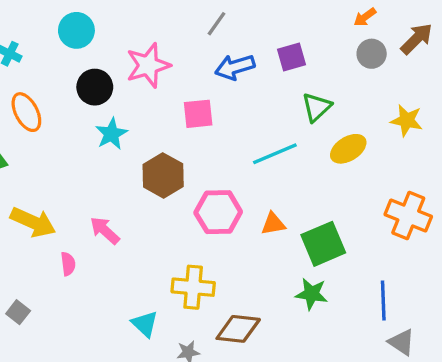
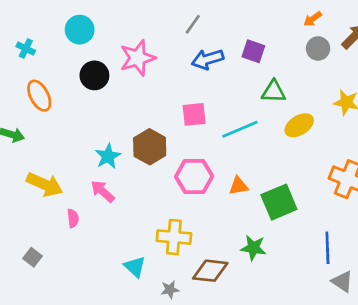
purple square: (292, 57) -> (253, 51), turned 35
green triangle: (317, 107) -> (274, 92), turned 45
pink square: (198, 114) -> (194, 114), moved
cyan star: (111, 134) -> (108, 156), moved
green star: (312, 294) -> (253, 248), moved

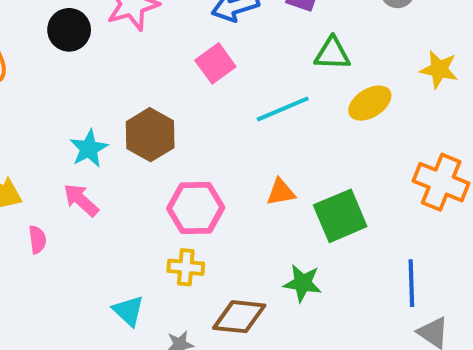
pink square: (194, 114) -> (215, 63), moved, turned -30
pink hexagon: (194, 176) -> (196, 208), moved
yellow cross: (174, 237) -> (186, 267), size x0.7

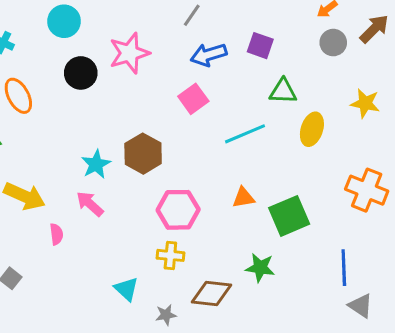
yellow ellipse: (370, 103) -> (312, 129), turned -40

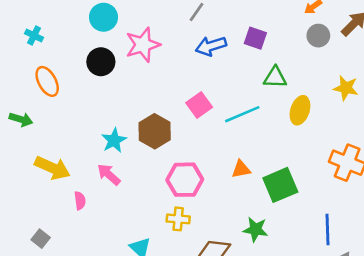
cyan circle: (64, 21) -> (103, 17), moved
pink square: (193, 99) -> (199, 105), moved

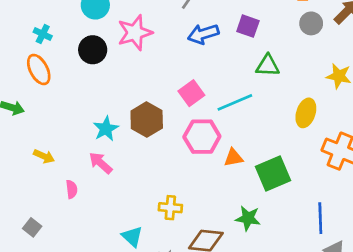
cyan cross: (34, 36) -> (43, 34), moved
yellow ellipse: (300, 110) -> (306, 113), moved
yellow arrow: (52, 168) -> (44, 156), size x0.6
pink hexagon: (185, 180) -> (202, 137), moved

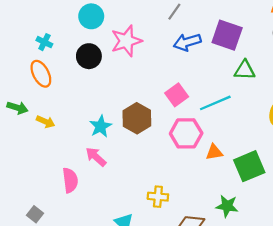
purple square: (248, 26) -> (227, 35), size x1.5
yellow arrow: (44, 156) -> (46, 122), moved
pink semicircle: (72, 189) -> (70, 180), size x1.5

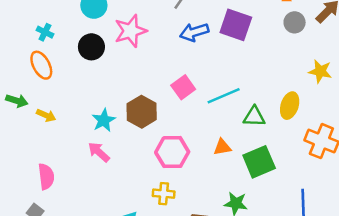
green triangle: (245, 70) -> (254, 117), moved
pink hexagon: (186, 133) -> (172, 152), moved
pink semicircle: (70, 180) -> (46, 177), moved

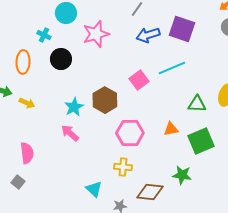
cyan cross: (45, 32) -> (44, 35), moved
black circle: (91, 47) -> (61, 59), moved
orange ellipse: (41, 65) -> (23, 62), turned 30
cyan line: (224, 96) -> (172, 68), moved

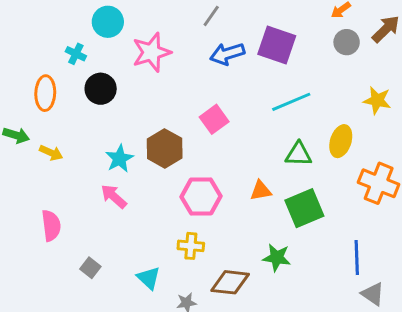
cyan line: (172, 68) -> (291, 102), moved
gray square: (18, 182) -> (90, 268), moved

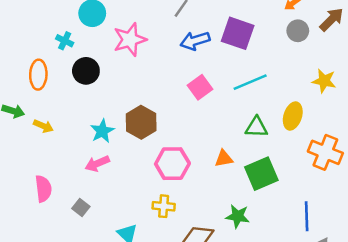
pink square: (214, 119) -> (200, 87), moved
pink arrow: (114, 196) -> (97, 164), turned -65
gray square: (90, 268) -> (81, 207), moved

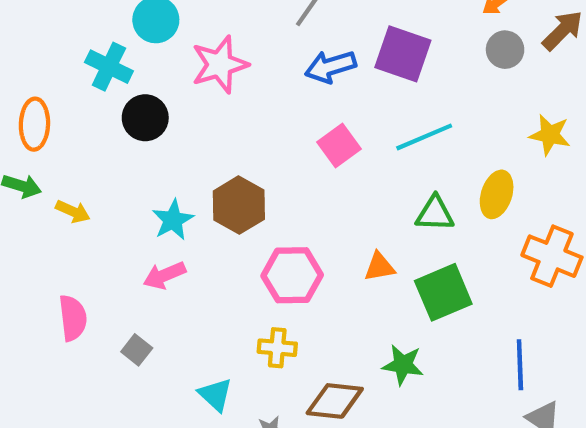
cyan cross: (65, 41) -> (109, 67), size x1.5
orange ellipse: (38, 75) -> (34, 124), moved

